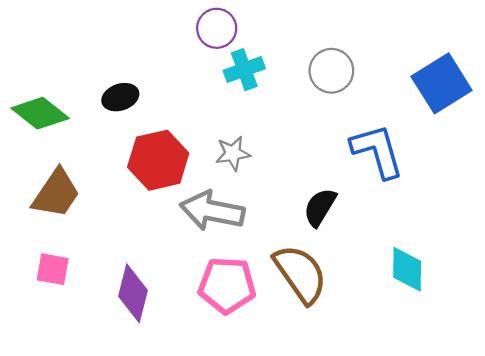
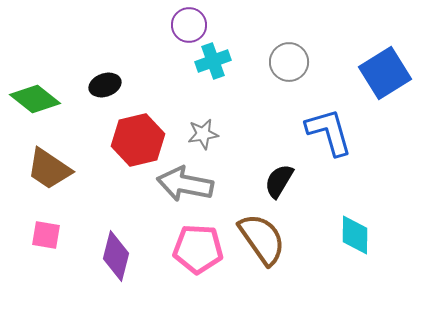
brown trapezoid: (56, 193) -> (49, 169), turned 90

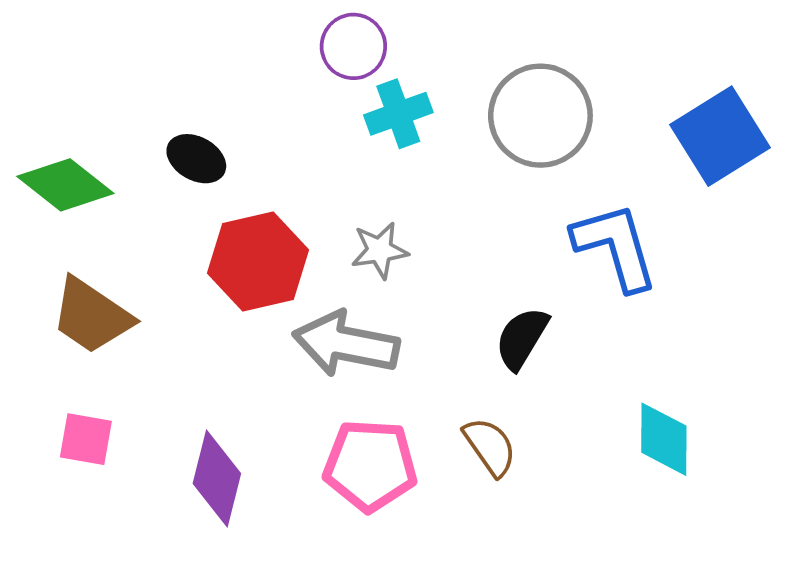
gray circle: (289, 62) -> (540, 116), size x1.4
black ellipse: (105, 85) -> (196, 159), turned 48
brown semicircle: (262, 239) -> (490, 447), size x0.6

